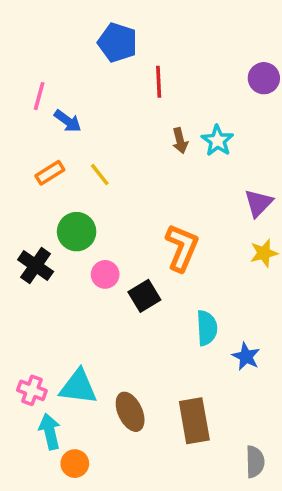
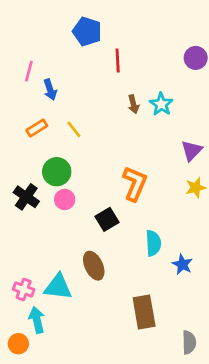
blue arrow: (68, 121) -> (50, 90), turned 36
pink circle: (105, 274) -> (65, 199), moved
brown ellipse: (130, 412) -> (94, 266), moved
orange circle: (75, 464) -> (18, 344), moved

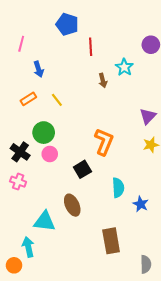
pink line: (29, 71) -> (21, 44), moved
cyan star: (161, 104) -> (124, 67), moved
pink cross: (24, 289) -> (18, 182), moved

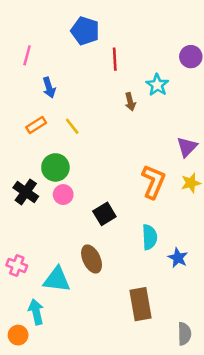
orange L-shape: (104, 142) -> (153, 182), moved
pink cross: (18, 182) -> (17, 265), moved

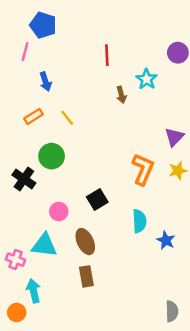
blue pentagon: (85, 31) -> (43, 25), moved
pink circle: (63, 195) -> (59, 211), moved
pink cross: (17, 265) -> (15, 260), moved
cyan triangle: (57, 280) -> (44, 245), moved
brown rectangle: (141, 304) -> (86, 276), moved, size x0.7

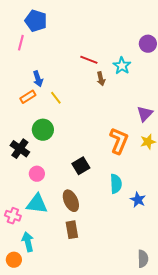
red line: (107, 55) -> (89, 60), moved, turned -66
blue arrow: (46, 82) -> (38, 79), moved
pink circle: (59, 211) -> (37, 174), moved

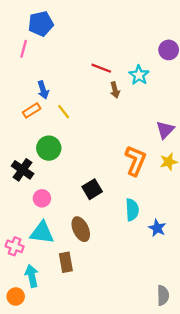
blue pentagon: (36, 21) -> (41, 24), turned -30
brown rectangle: (72, 230) -> (66, 262), moved

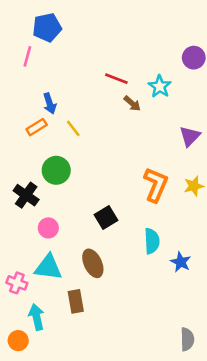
brown arrow: (115, 90) -> (132, 103), turned -35
purple triangle: (165, 130) -> (190, 136), moved

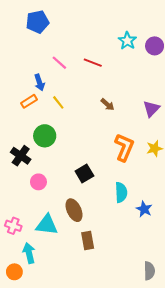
pink line: (27, 56) -> (59, 63), moved, turned -63
cyan star: (160, 86) -> (127, 41), moved
brown arrow: (132, 103) -> (107, 104), moved
cyan triangle: (48, 267) -> (47, 225), moved
brown rectangle: (76, 301) -> (88, 240), moved

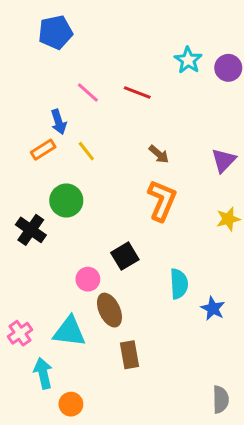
orange L-shape: (124, 147) -> (162, 200), moved
pink circle: (38, 182) -> (88, 279), moved
pink cross: (13, 226) -> (20, 333), turned 35
orange circle: (14, 272) -> (71, 404), moved

